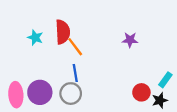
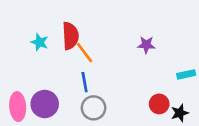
cyan rectangle: (165, 80) -> (186, 74), moved, turned 42
gray circle: (71, 94) -> (94, 108), moved

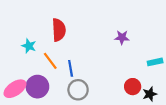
cyan star: (40, 42) -> (29, 46), moved
orange line: (85, 53) -> (50, 61), moved
pink ellipse: (18, 107) -> (15, 89), turned 60

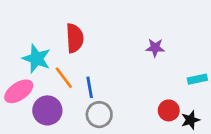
cyan star: (29, 46) -> (36, 59), size x1.5
pink ellipse: (15, 89) -> (19, 91), moved

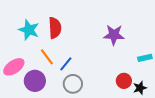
purple star: (155, 48) -> (114, 35), size x1.5
cyan star: (36, 59) -> (29, 30), moved
blue line: (90, 87) -> (66, 64), turned 49

